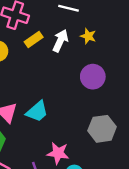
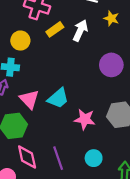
yellow star: (88, 36) -> (111, 18), moved
pink star: (58, 153) -> (85, 119), moved

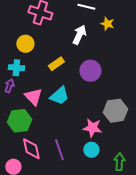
yellow rectangle: (55, 29) -> (56, 64), moved
purple circle: (111, 65) -> (90, 71), moved
pink star: (85, 119) -> (92, 128), moved

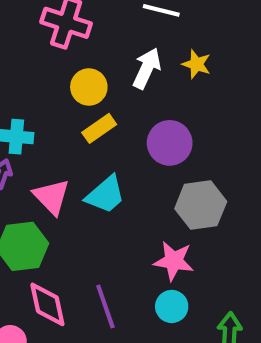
yellow star: (107, 24) -> (197, 64), moved
yellow circle: (25, 44) -> (89, 87), moved
gray hexagon: (115, 111) -> (201, 205), moved

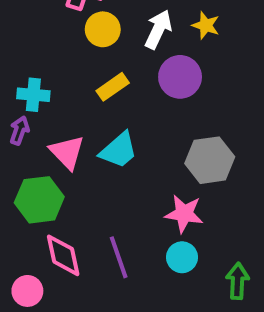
yellow circle: (89, 87) -> (103, 29), moved
purple circle: (170, 143) -> (180, 77), moved

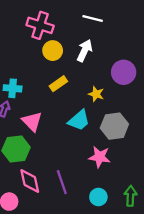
yellow star: (206, 25) -> (96, 94), moved
purple circle: (180, 77) -> (124, 72), moved
cyan trapezoid: (119, 150) -> (79, 120), moved
cyan circle: (182, 257) -> (98, 197), moved

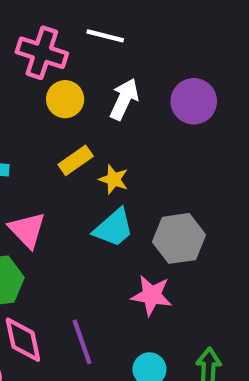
white line: (93, 18) -> (105, 36), moved
purple circle: (124, 72) -> (194, 101), moved
yellow star: (96, 94) -> (114, 179), moved

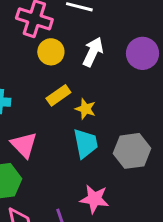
cyan trapezoid: (114, 228) -> (85, 143), turned -60
pink star: (152, 295) -> (94, 199), moved

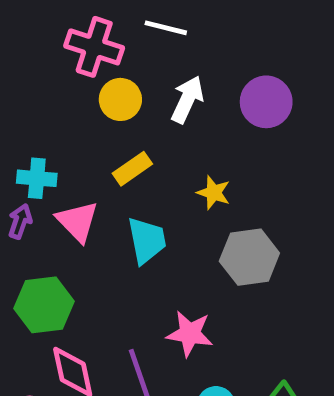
yellow star: (85, 109) -> (214, 193), moved
cyan trapezoid: (85, 143) -> (147, 240), moved
pink triangle: (24, 145) -> (77, 221), moved

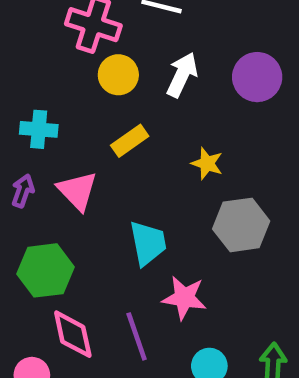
cyan cross: (37, 178) -> (39, 129), moved
cyan trapezoid: (147, 240) -> (148, 243), moved

